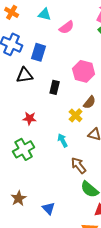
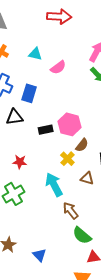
pink hexagon: (84, 71) -> (70, 124), moved
black rectangle: (55, 87) -> (46, 130), turned 64
cyan arrow: (63, 140) -> (54, 185), size x1.6

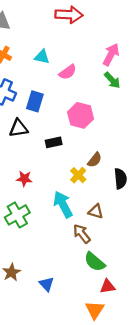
pink hexagon: (70, 124) -> (81, 115), moved
brown triangle: (87, 178) -> (96, 211), moved

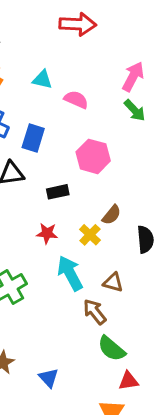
pink semicircle: (68, 72) -> (76, 100), turned -120
red star: (24, 179) -> (47, 233), moved

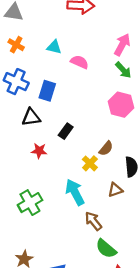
pink hexagon: (93, 156) -> (121, 105), moved
black rectangle: (58, 192) -> (66, 131), turned -42
red star: (47, 233) -> (39, 151), moved
brown triangle: (113, 282) -> (115, 190), moved, turned -35

